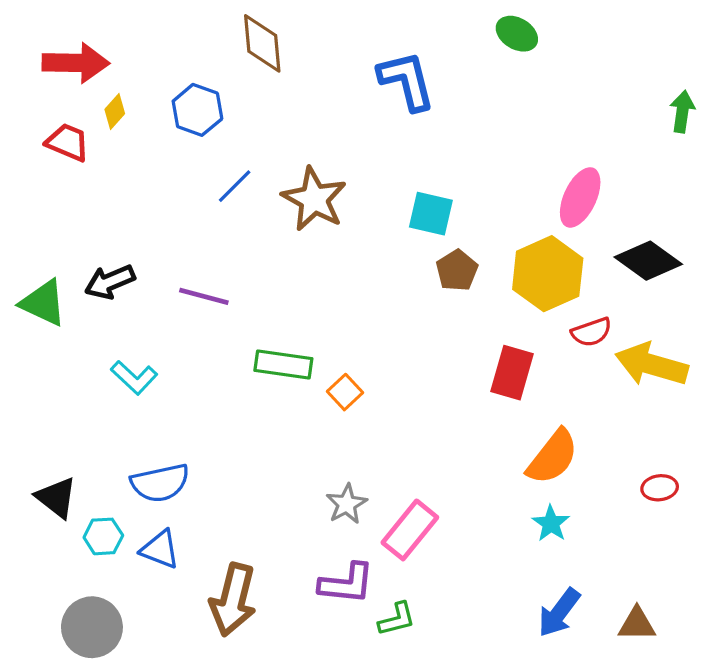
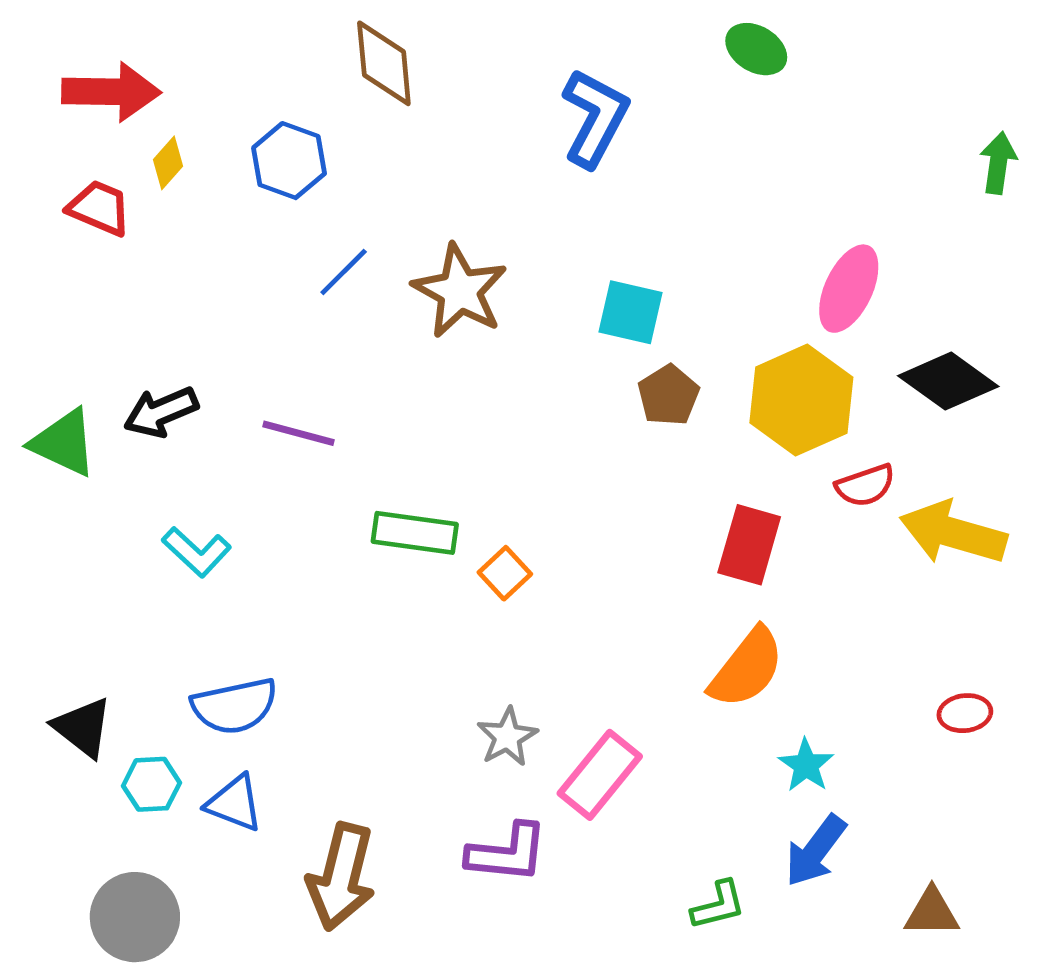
blue L-shape: (407, 81) -> (595, 118), turned 42
orange semicircle: (553, 457) -> (747, 668), moved
blue arrow: (559, 613) -> (816, 851), moved
green L-shape: (397, 619) -> (718, 905), moved

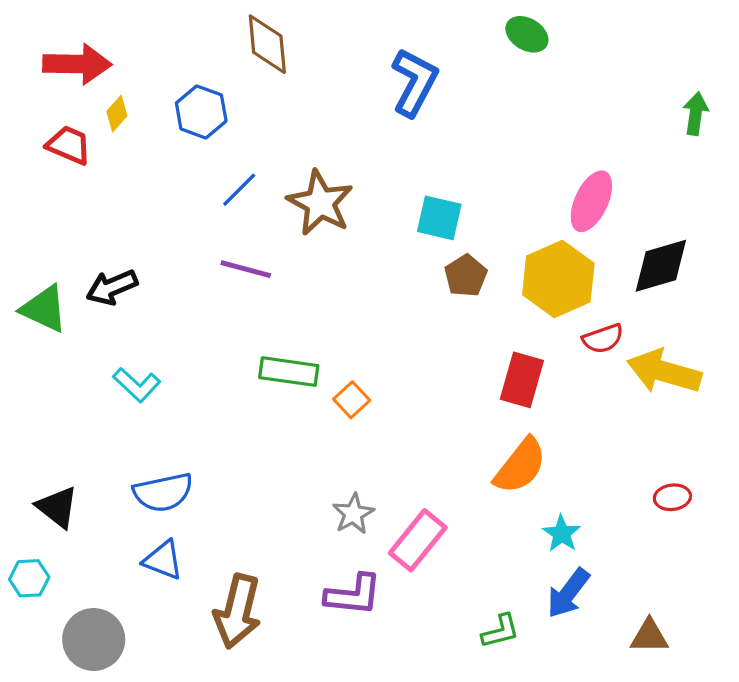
black diamond: (948, 381) -> (661, 266), turned -52
purple line: (299, 433) -> (246, 269), moved
cyan hexagon: (151, 784) -> (29, 578), moved

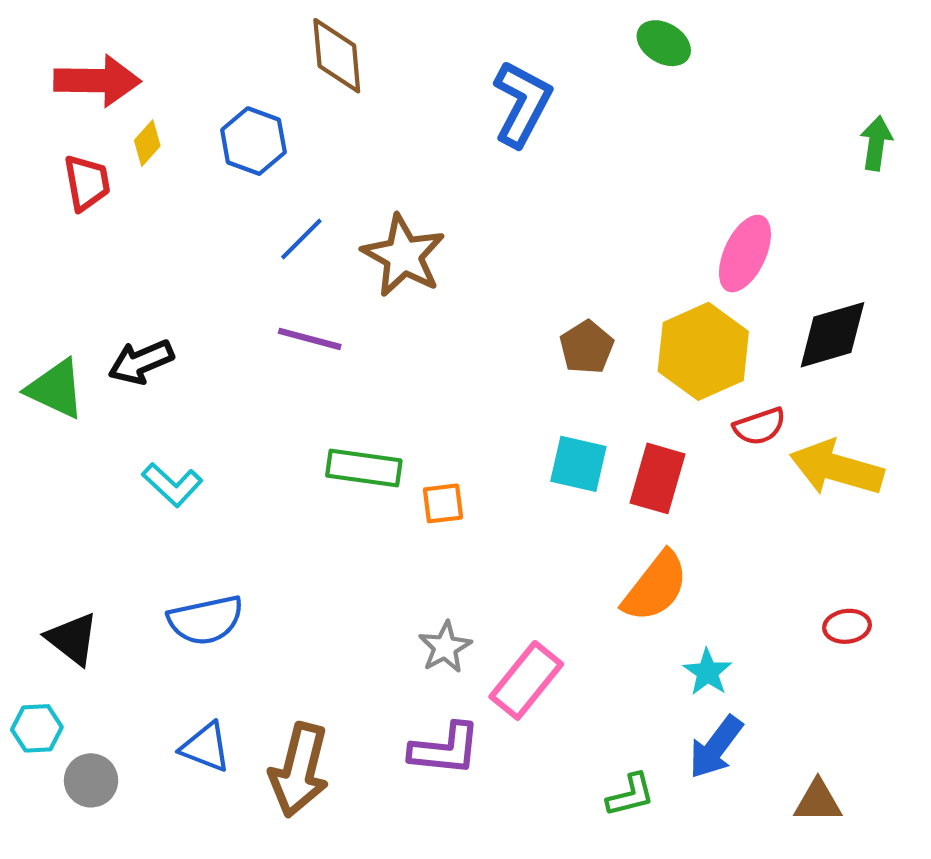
red trapezoid: (69, 145) -> (87, 183), turned 57
cyan square: (439, 218) -> (578, 464), moved
orange square: (352, 400) -> (443, 503), turned 36
blue triangle: (163, 560) -> (206, 747), moved
gray circle: (94, 639) -> (91, 780), moved, size x0.7

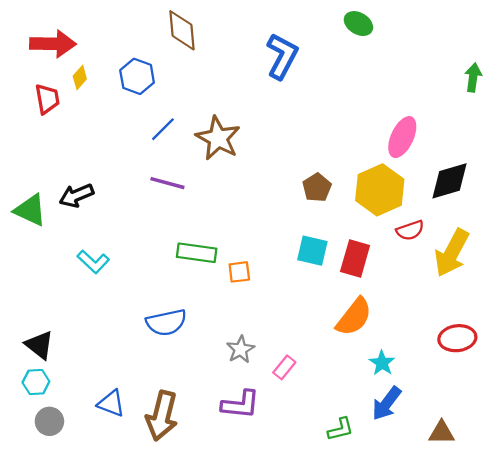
yellow arrow: (837, 468) -> (452, 253), turned -78
blue semicircle: (206, 620) -> (166, 322), moved
red ellipse: (847, 626) -> (457, 338), size x1.5
pink rectangle: (526, 680) -> (284, 367), size x0.6
cyan hexagon: (37, 728) -> (36, 382), moved

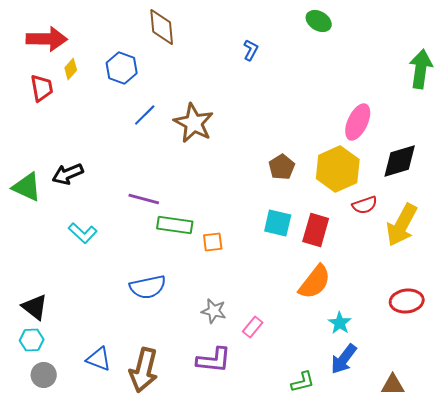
blue L-shape: (282, 56) -> (251, 50), size x0.5
green arrow: (473, 77) -> (421, 69), size x1.5
purple line: (167, 183) -> (144, 199), moved
gray star: (240, 349) -> (214, 311), turned -30

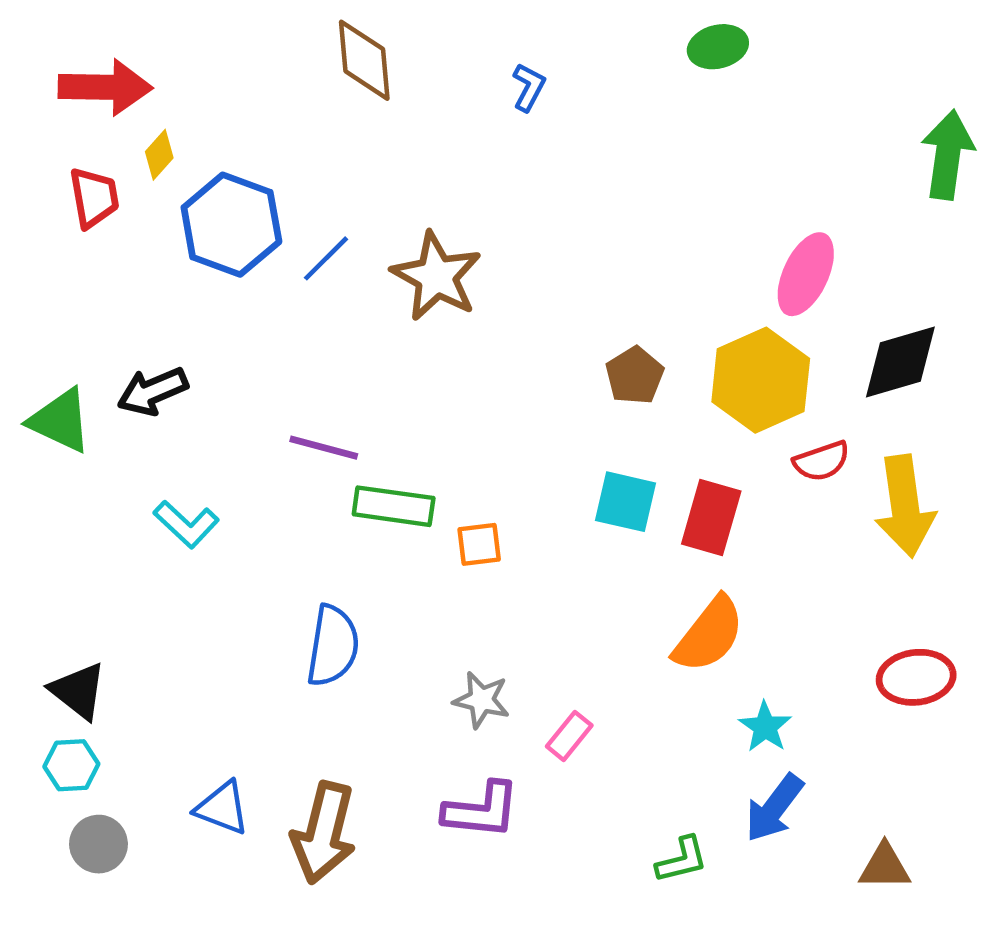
green ellipse: (319, 21) -> (718, 47), turned -45
blue L-shape: (251, 50) -> (529, 87), moved
blue hexagon: (122, 68) -> (231, 225), moved, size x1.4
yellow arrow: (402, 225) -> (905, 506), turned -36
blue semicircle: (148, 287) -> (333, 646), turned -69

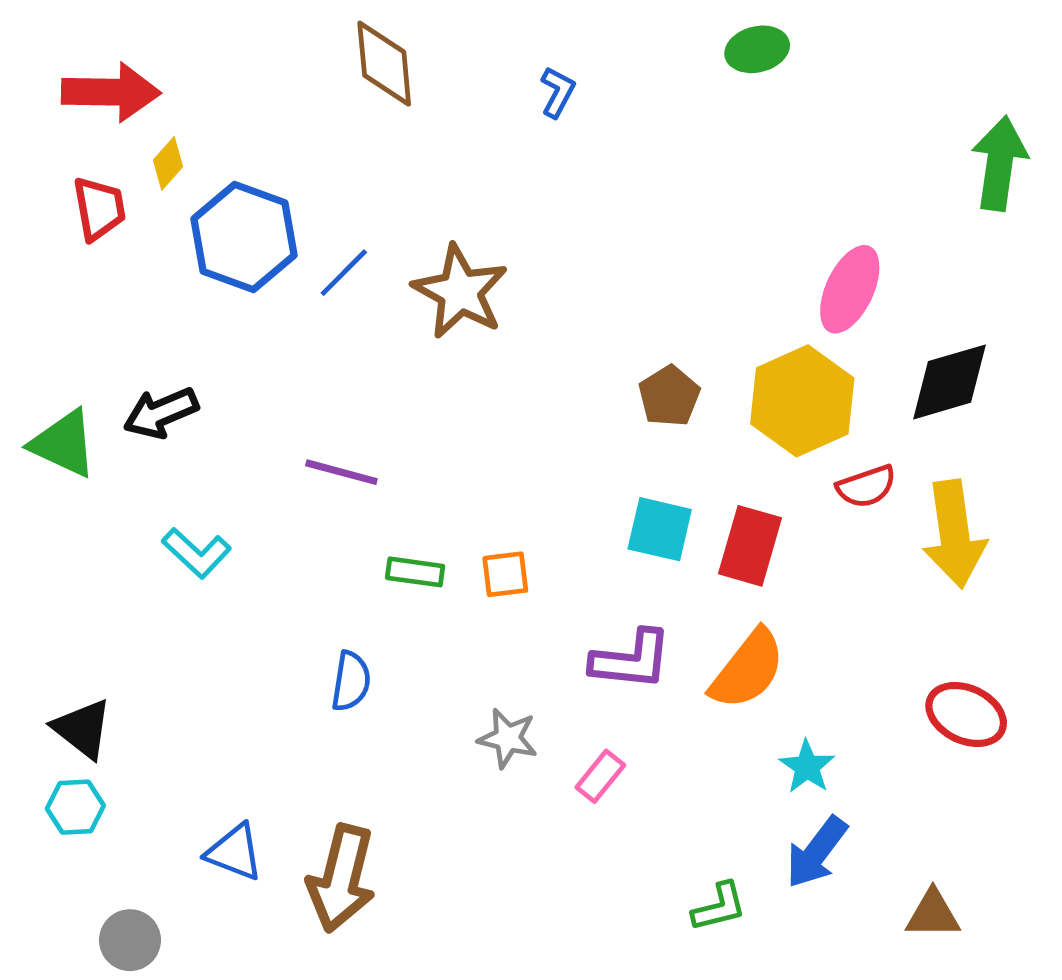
green rectangle: (394, 506) -> (415, 572), moved, size x0.7
blue semicircle: (333, 646) -> (351, 681), size x0.7
red ellipse: (916, 677) -> (966, 714), turned 32
purple L-shape: (481, 810) -> (631, 660), moved
gray circle: (98, 844) -> (130, 940), moved

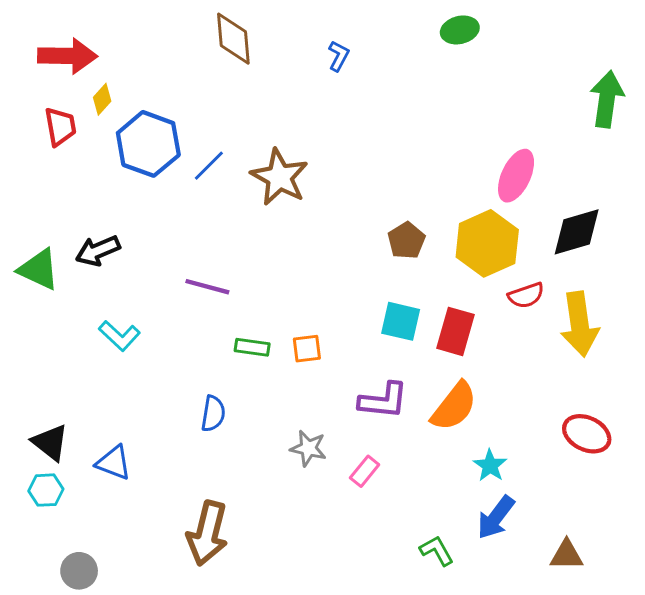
blue triangle: (235, 852) -> (114, 463), moved
green L-shape: (719, 907) -> (437, 551), turned -105

